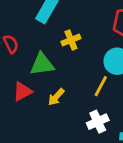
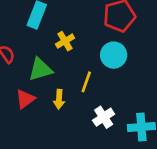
yellow line: (101, 86) -> (86, 82), moved
yellow arrow: (56, 97) -> (59, 99), turned -30

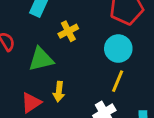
yellow line: (86, 82) -> (118, 81), moved
red triangle: (25, 99) -> (31, 103), moved

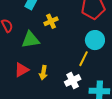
cyan circle: (118, 49) -> (95, 40), moved
yellow arrow: (59, 92) -> (43, 73), moved

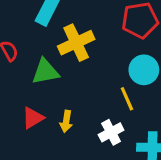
yellow cross: (51, 21) -> (76, 43), size x1.6
yellow line: (83, 59) -> (127, 99), turned -49

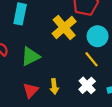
yellow cross: (76, 43) -> (64, 27), moved

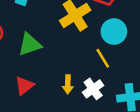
yellow arrow: (54, 86) -> (68, 84), moved

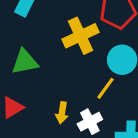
yellow line: (103, 58) -> (105, 88), turned 60

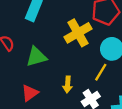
yellow arrow: (62, 113) -> (68, 84), moved

